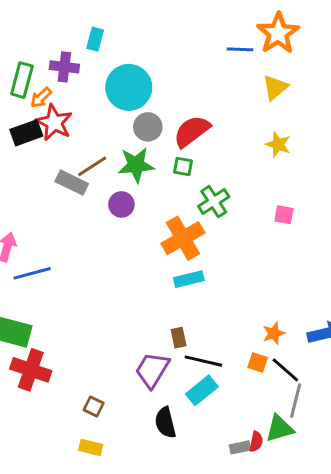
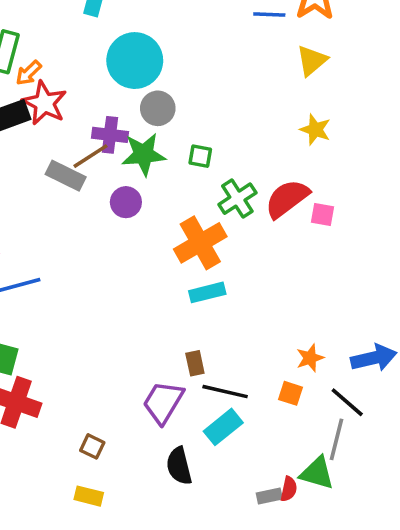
purple cross: (64, 67) -> (110, 135), moved
red semicircle: (192, 131) -> (287, 199), moved
black line: (285, 370) -> (347, 402), moved
green triangle: (280, 428) -> (317, 473), turned 32

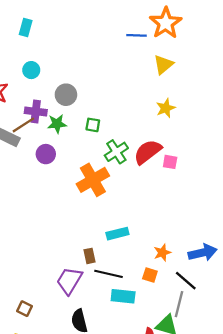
cyan circle: (135, 61) -> (31, 70), moved, size x0.5
yellow star: (315, 130) -> (166, 108), turned 30
green star: (144, 154) -> (57, 124), size x0.7
cyan rectangle: (207, 292) -> (117, 234), moved
cyan rectangle: (223, 427) -> (123, 296), moved, turned 45

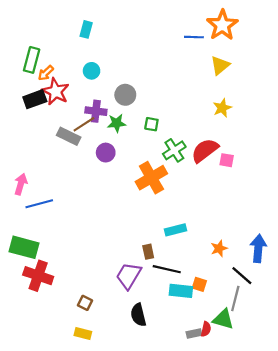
blue arrow: (203, 253) -> (258, 248), turned -72
orange square: (150, 275) -> (199, 284), moved

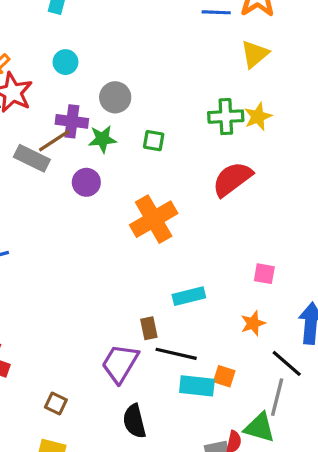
green cross: (174, 150) -> (226, 117), moved, turned 30
pink square: (227, 160) -> (264, 274), moved

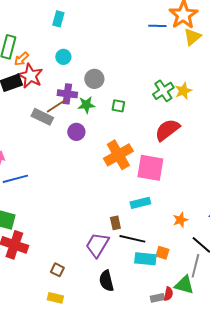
yellow triangle: (255, 54) -> (192, 37), moved
green cross: (226, 117) -> (163, 91), turned -30
pink square: (264, 274) -> (150, 168), moved, size x2.0

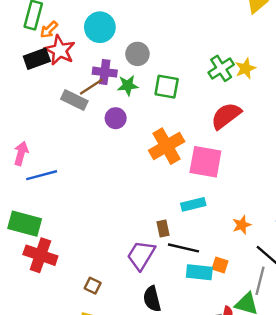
cyan circle: (63, 57) -> (100, 27), size x1.6
green square: (118, 106) -> (167, 87), size x1.5

